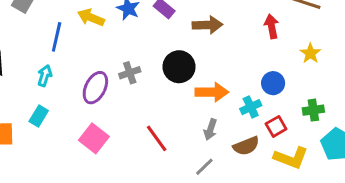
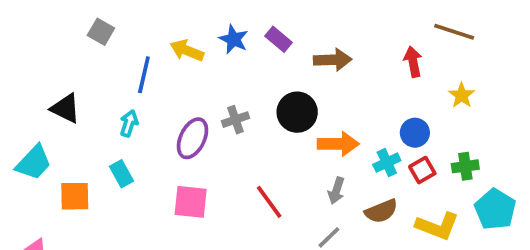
cyan rectangle: (39, 116) -> (121, 174), turned -60
red square: (276, 126) -> (422, 170), moved
pink square: (94, 138) -> (191, 202), turned -32

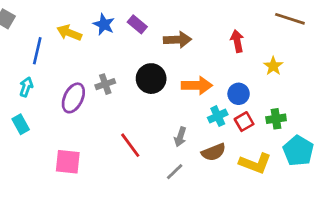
brown line: (454, 32) -> (290, 19), moved
orange arrow: (338, 144) -> (197, 85), moved
pink square: (191, 202) -> (68, 162), moved

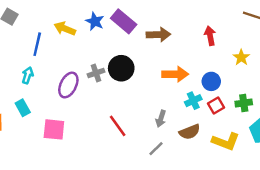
purple rectangle: (137, 24) -> (124, 21), size x1.5
black circle: (151, 79) -> (121, 68), moved
pink square: (68, 162) -> (54, 129), moved

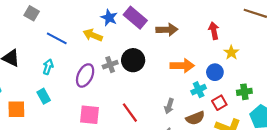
yellow arrow: (65, 29) -> (93, 35), moved
blue line: (37, 44) -> (57, 38), turned -75
yellow star: (241, 57) -> (231, 53), moved
red square: (216, 105) -> (219, 103), moved
pink square: (54, 129) -> (89, 115), moved

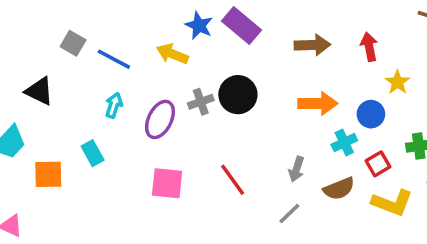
gray square: (32, 13) -> (73, 43), moved
brown arrow: (167, 30) -> (312, 45), moved
cyan arrow: (48, 67) -> (114, 105), moved

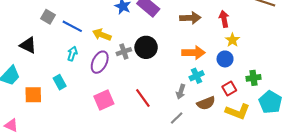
yellow arrow: (172, 54) -> (102, 35), moved
yellow star: (398, 82) -> (232, 40), moved
cyan cross: (344, 142) -> (197, 76), moved
pink square: (167, 183) -> (104, 100), turned -30

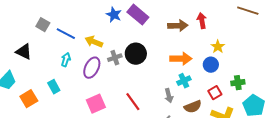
red arrow: (224, 19) -> (202, 21), moved
gray arrow: (181, 92) -> (169, 96), turned -32
orange square: (33, 95) -> (29, 99), turned -30

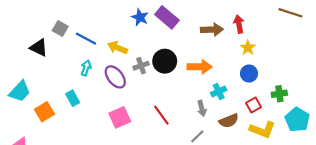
yellow star: (218, 47) -> (248, 48), moved
black triangle: (24, 52) -> (39, 48), moved
orange arrow: (181, 59) -> (200, 67), moved
purple ellipse: (92, 68) -> (115, 77), turned -65

